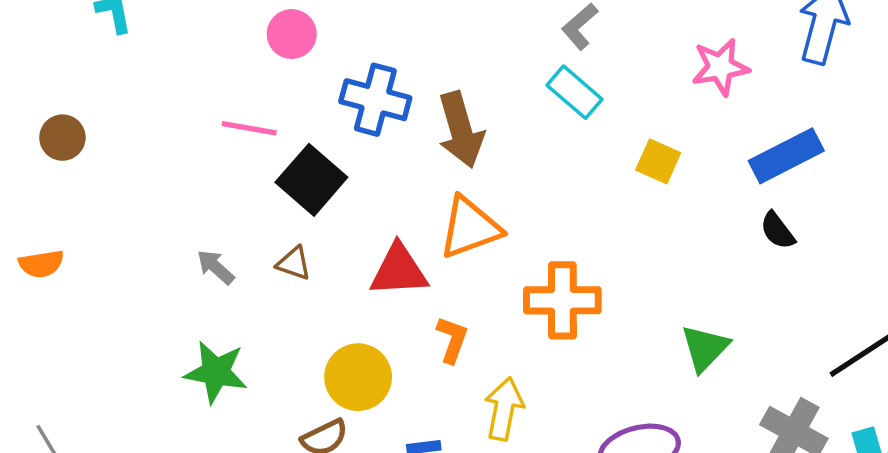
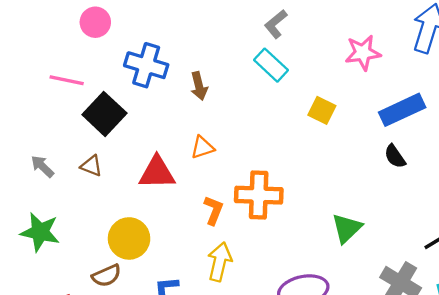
brown arrow: (461, 130) -> (199, 86), size x0.6
orange triangle: (470, 228) -> (202, 147), size x0.6
orange L-shape: (452, 340) -> (214, 210), moved

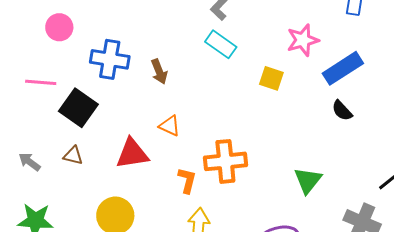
pink star: (363, 53) -> (303, 40), moved
orange triangle: (202, 147) -> (170, 126), turned 50

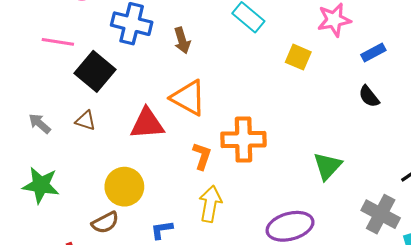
blue rectangle: (343, 68) -> (373, 52), size x0.6
orange triangle: (170, 126) -> (188, 98), size x1.6

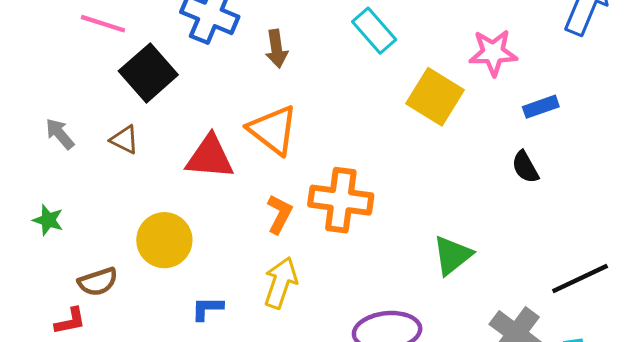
yellow square: (298, 57) -> (435, 97), size x1.5
green star: (41, 185) -> (48, 220), size x0.6
brown semicircle: (105, 223) -> (98, 282), moved

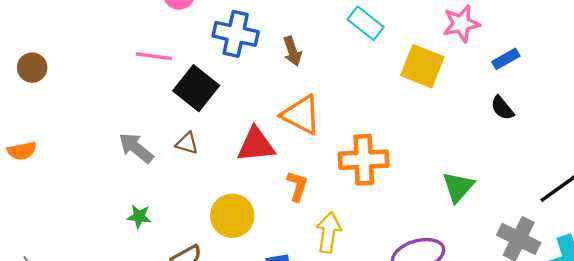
gray arrow: (60, 134) -> (136, 148), size x1.4
orange L-shape: (279, 214) -> (297, 186), moved

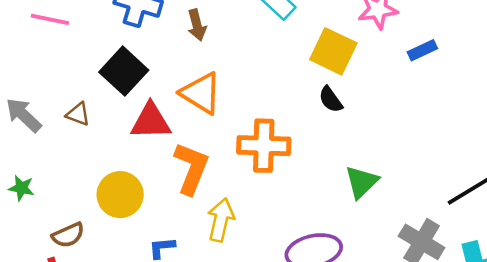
black square: (196, 88) -> (124, 71), moved
black semicircle: (502, 108) -> (331, 99), moved
orange L-shape: (297, 186) -> (191, 168), size x1.6

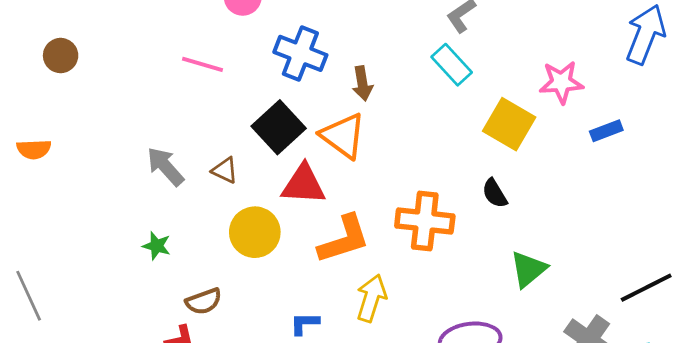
orange triangle: (201, 93) -> (343, 136), moved
black semicircle: (331, 99) -> (495, 193), moved
orange L-shape: (191, 168) -> (344, 239), turned 46
yellow circle: (120, 195) -> (255, 232), moved

